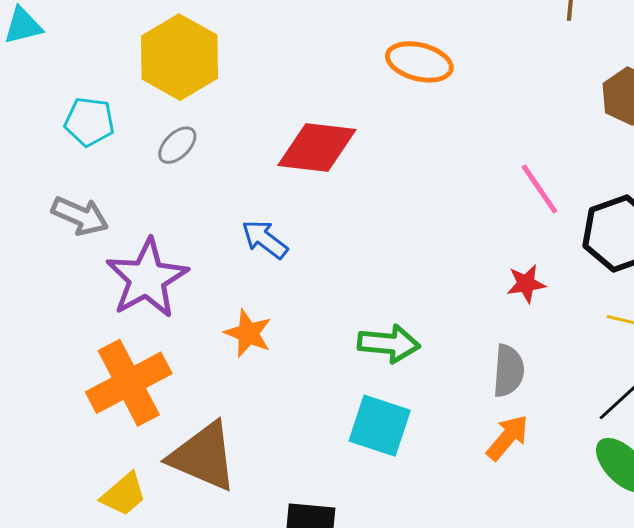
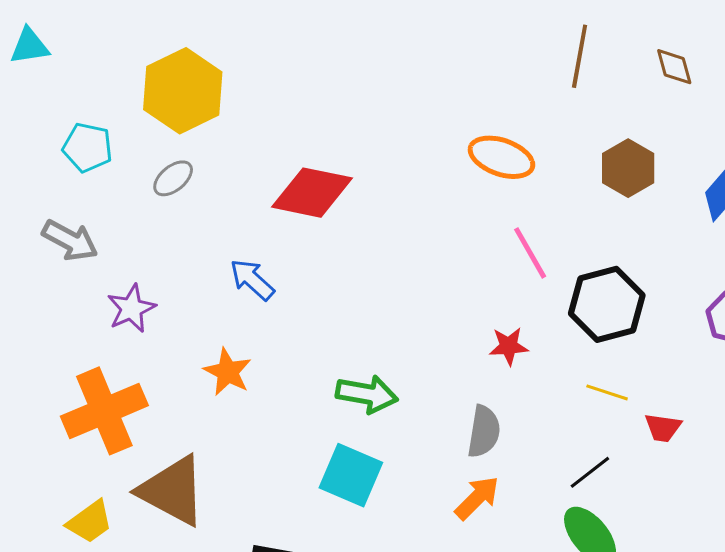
orange ellipse: (419, 62) -> (501, 157), moved
purple star: (147, 278) -> (131, 309), size x0.6

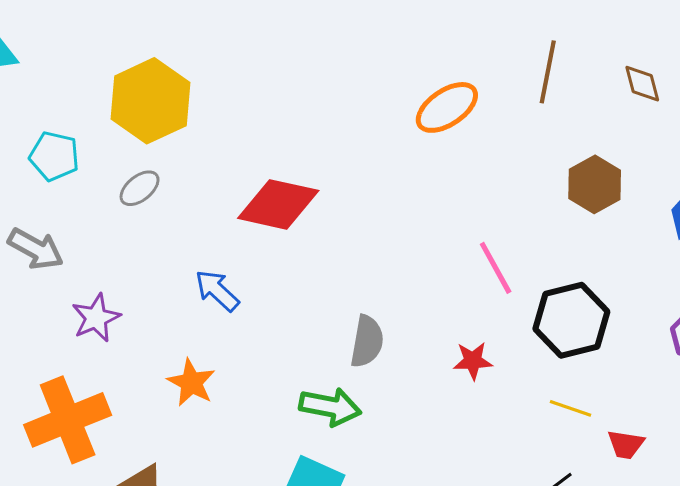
orange ellipse: (501, 157) -> (447, 107), moved, turned -54
gray semicircle: (484, 431) -> (367, 341), moved

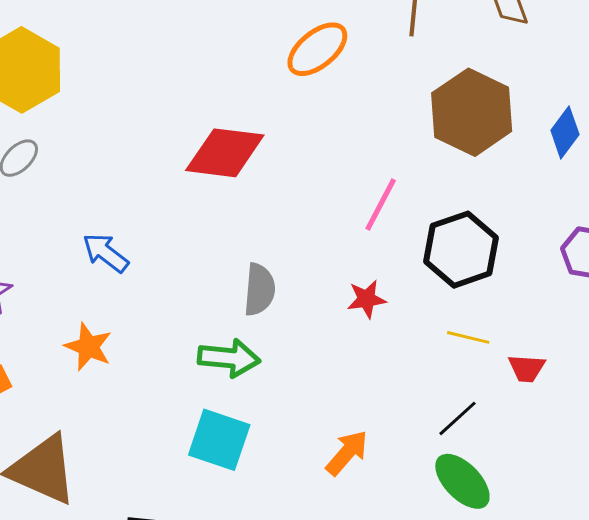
brown hexagon: (595, 184) -> (472, 112), size x1.5
red diamond: (278, 204) -> (225, 153), moved
pink line: (496, 268) -> (381, 204), turned 62

